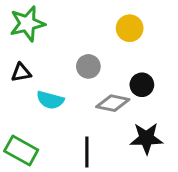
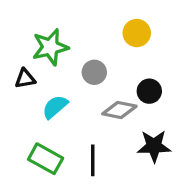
green star: (27, 24) -> (50, 47), moved
cyan semicircle: (50, 100) -> (55, 107), turned 124
green rectangle: (21, 150) -> (46, 159), moved

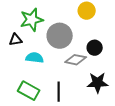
gray circle: (94, 72) -> (60, 36), size x1.6
cyan semicircle: (55, 107) -> (35, 58), turned 48

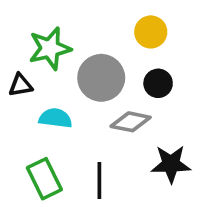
black circle: (95, 48) -> (158, 83), moved
green rectangle: (29, 91) -> (44, 179), turned 35

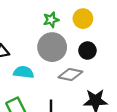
green star: (50, 48) -> (51, 20), moved, size x0.6

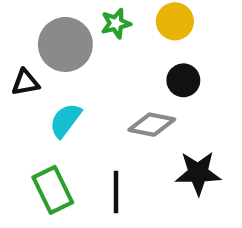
gray circle: (52, 47) -> (65, 44), moved
cyan semicircle: (24, 72) -> (65, 120), turned -60

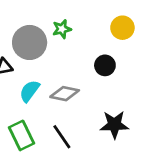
yellow circle: (175, 21) -> (122, 28), moved
gray diamond: (152, 125) -> (65, 94), moved
black line: (116, 192) -> (62, 137), turned -35

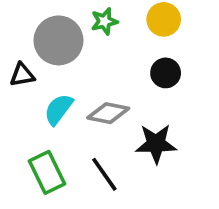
yellow circle: (122, 28) -> (164, 19), moved
black star: (114, 125) -> (156, 144), moved

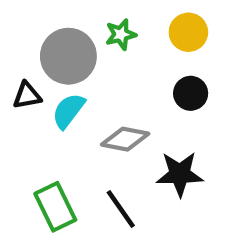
cyan semicircle: (58, 109) -> (68, 111), moved

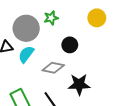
yellow circle: (188, 32) -> (97, 18), moved
black circle: (191, 93) -> (70, 45), moved

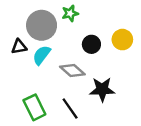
yellow circle: (97, 18) -> (122, 40), moved
gray diamond: (53, 68) -> (72, 70), turned 30

